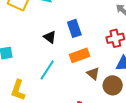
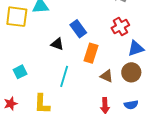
orange rectangle: (80, 55) -> (91, 53), turned -36
brown triangle: (93, 74) -> (107, 76), moved

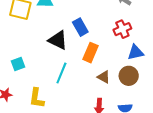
black triangle: (57, 44) -> (58, 40), size x1.5

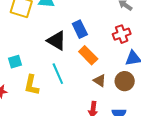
orange rectangle: (91, 53) -> (88, 55), turned -72
cyan line: (61, 73) -> (58, 74), turned -50
yellow L-shape: (37, 98) -> (32, 85), moved

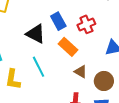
red cross: (122, 34) -> (86, 24), moved
brown circle: (125, 81) -> (104, 81), moved

